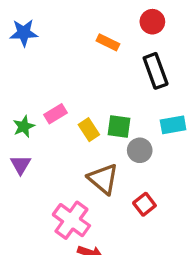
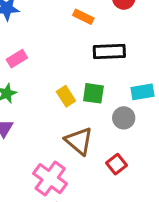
black rectangle: (156, 71) -> (109, 51), moved, turned -72
pink rectangle: (56, 114) -> (17, 59), moved
gray circle: (140, 150) -> (124, 118), moved

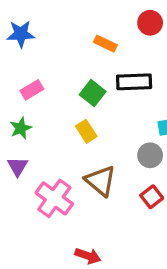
green square: (93, 93) -> (93, 93), moved, turned 30
red square: (116, 164) -> (152, 197), moved
pink cross: (50, 179) -> (54, 198), moved

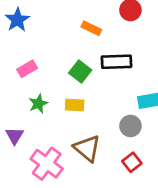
blue star: (21, 34) -> (17, 20), turned -30
green star: (21, 128) -> (38, 104), moved
yellow rectangle: (86, 131) -> (75, 105), turned -54

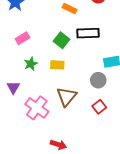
brown triangle: (87, 148) -> (67, 97), turned 30

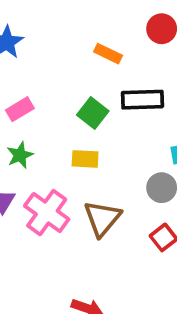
green star: (31, 64) -> (20, 155), moved
pink cross: (37, 108) -> (47, 213), moved

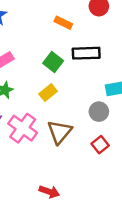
yellow rectangle: (85, 159) -> (48, 93), turned -42

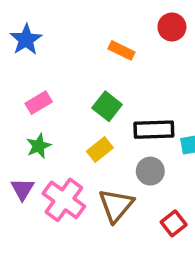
black rectangle: (86, 53) -> (154, 130), moved
gray circle: (99, 112) -> (150, 171), moved

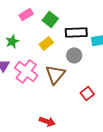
pink rectangle: (39, 103) -> (26, 14), moved
red square: (174, 223) -> (87, 93), moved

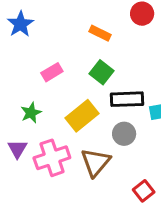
green square: (50, 19) -> (102, 72), moved
yellow rectangle: (46, 43) -> (82, 116), size x1.5
pink cross: (26, 71) -> (52, 158), turned 35

